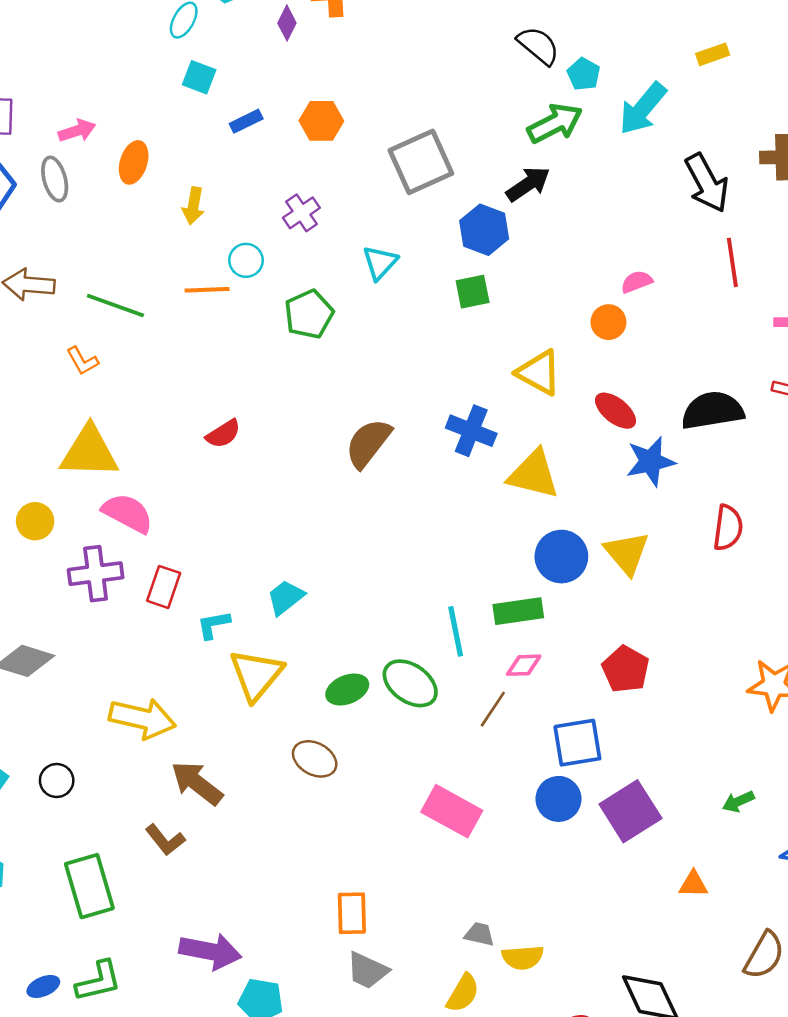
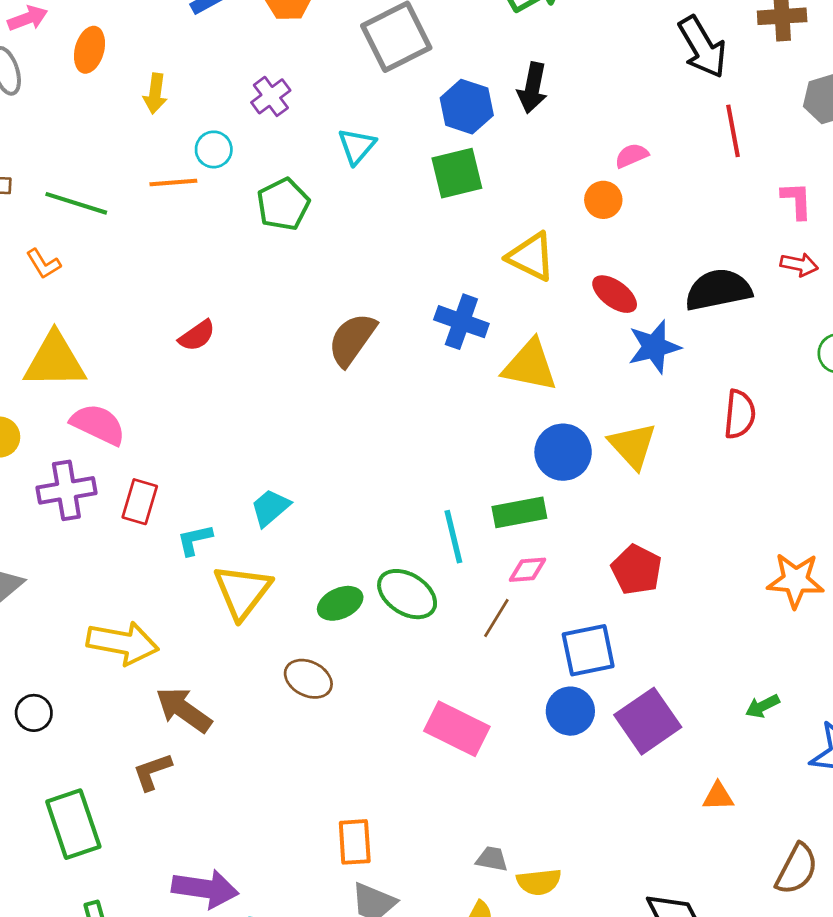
black arrow: (528, 184) -> (532, 88), moved, turned 138
green square: (473, 292) -> (457, 173), size x1.4
brown L-shape: (165, 840) -> (152, 772), turned 111

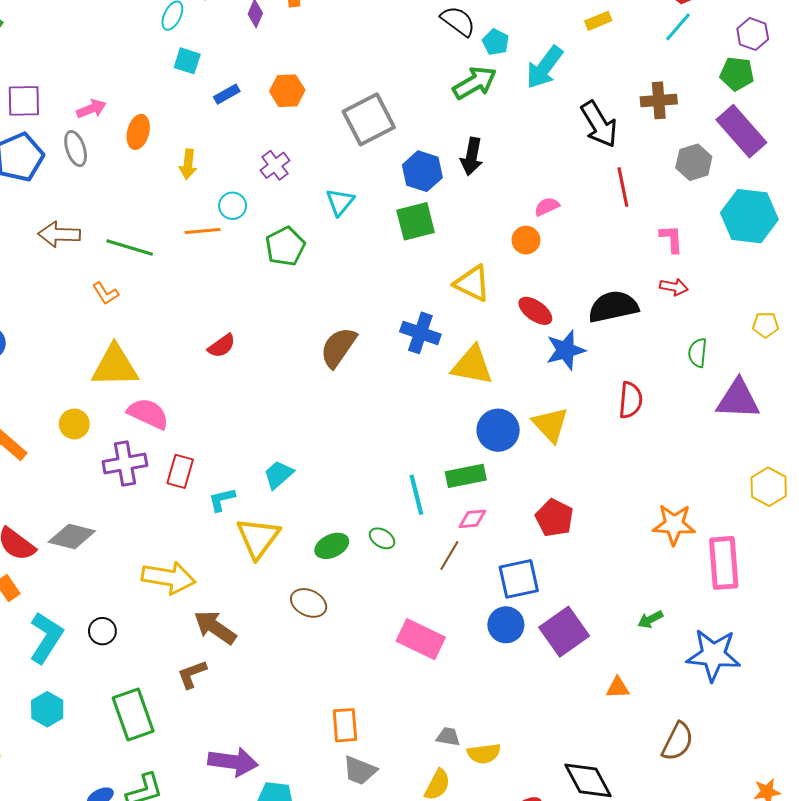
green ellipse: (407, 594) -> (382, 538), size x0.6

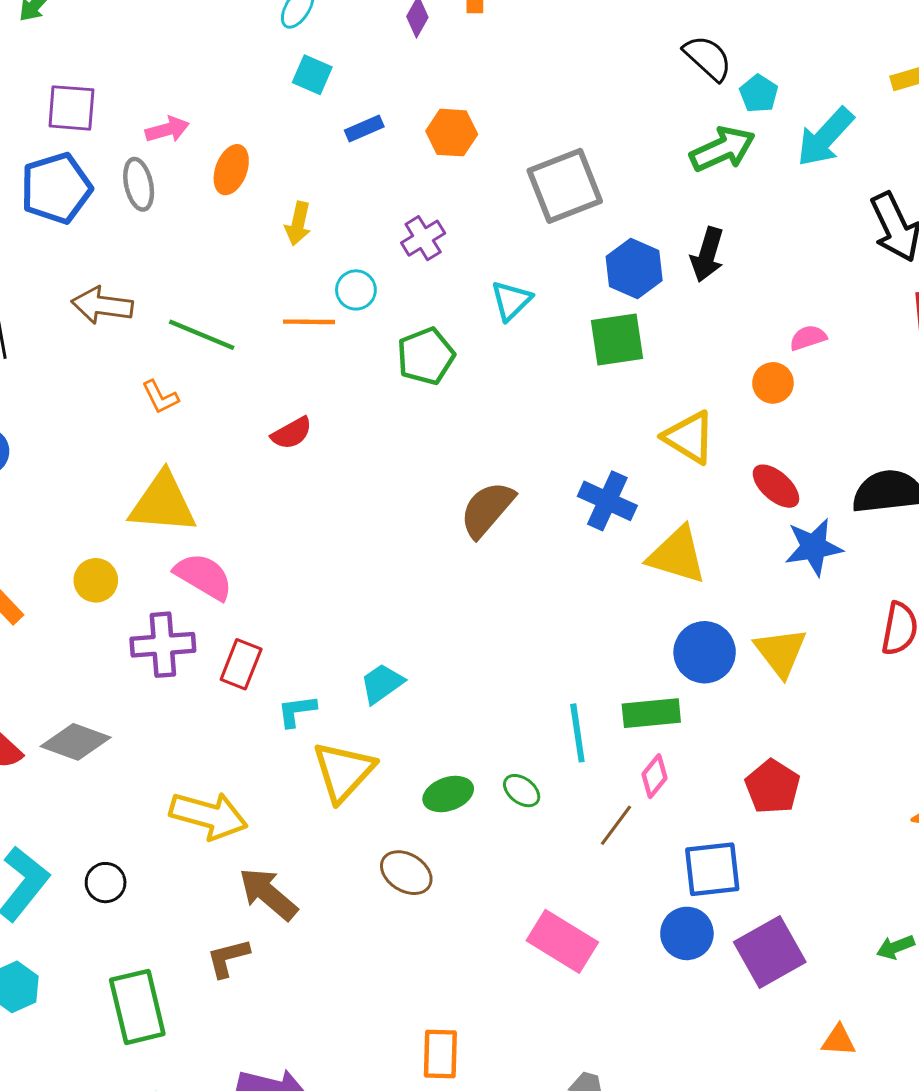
red semicircle: (222, 346) -> (292, 433), moved
pink diamond: (472, 519) -> (654, 776), turned -52

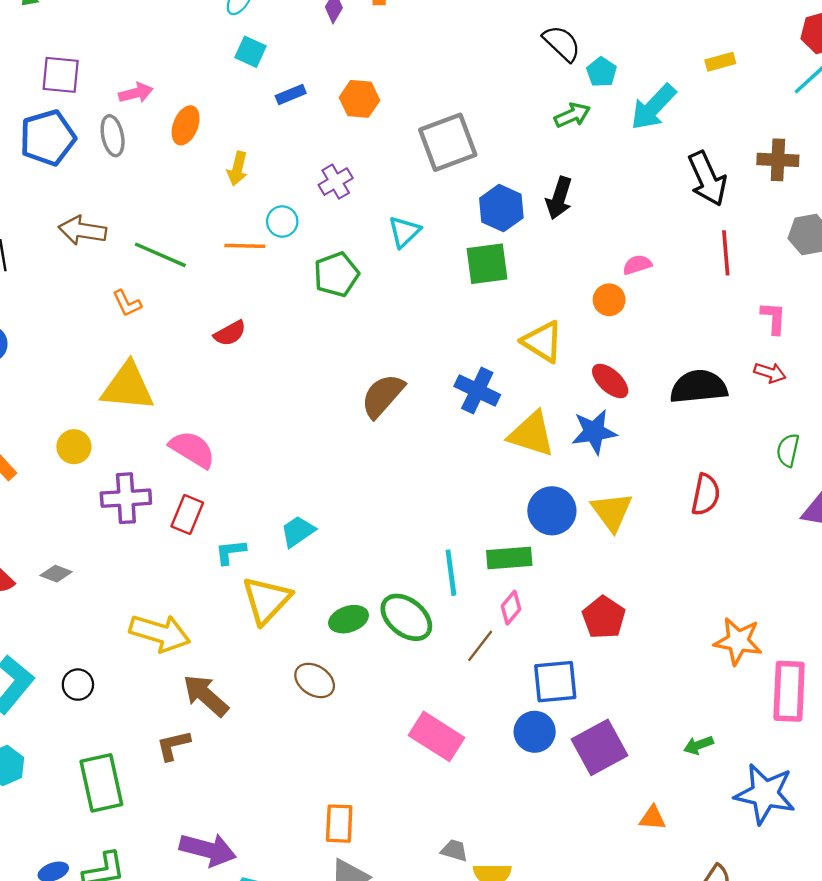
green arrow: (723, 149) -> (572, 115), size x0.7
blue star: (814, 547) -> (594, 432), moved
pink semicircle: (204, 576) -> (192, 449), moved
gray diamond: (76, 742) -> (56, 574), size x0.6
green ellipse: (522, 791) -> (406, 617), size x1.8

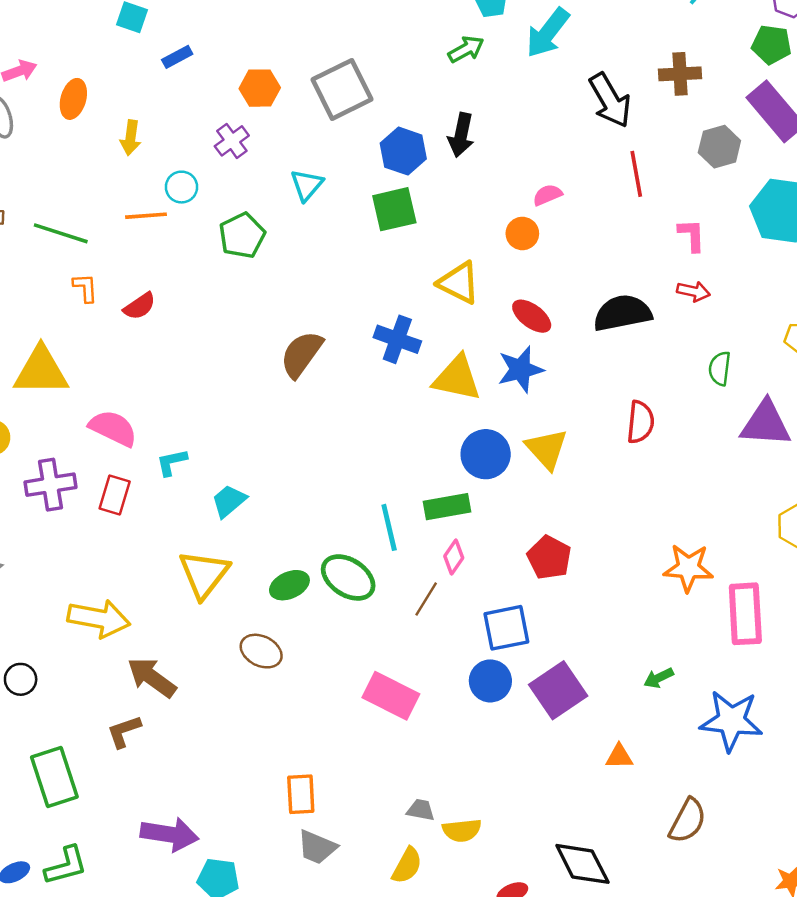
orange hexagon: (359, 99) -> (260, 88), moved
orange L-shape: (127, 303) -> (85, 288), moved, turned -152
cyan L-shape: (230, 552) -> (172, 462), moved

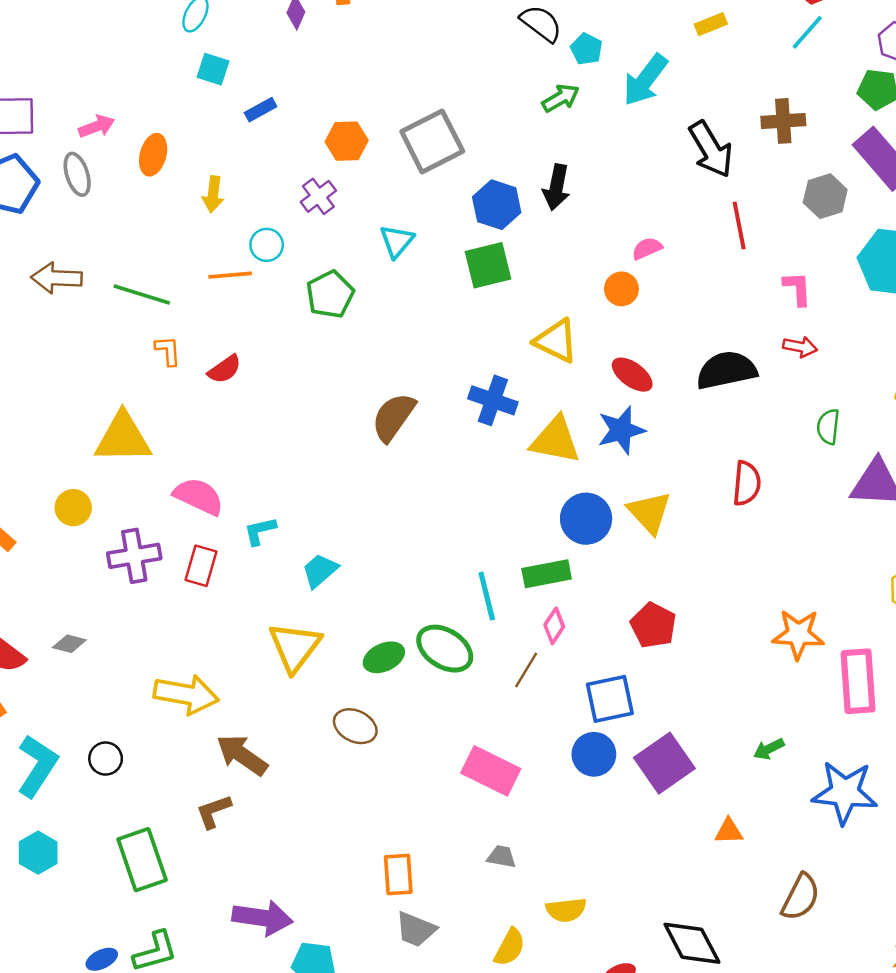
gray trapezoid: (421, 810) -> (501, 857), moved

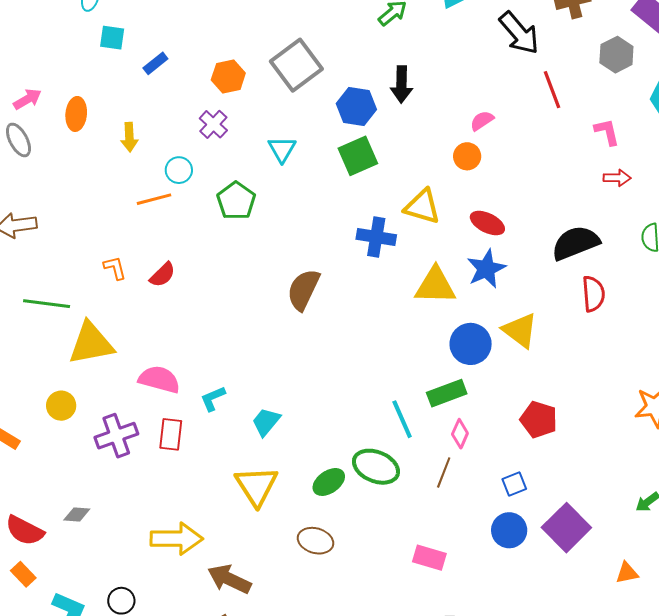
green line: (142, 295) -> (47, 304), moved
black semicircle: (726, 370) -> (575, 243), moved
blue cross: (493, 400) -> (376, 237), moved
blue square: (610, 699) -> (514, 484), size x0.6
pink rectangle: (491, 771) -> (429, 558), size x0.7

